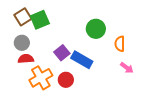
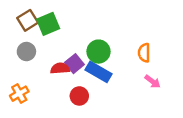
green circle: (96, 29) -> (99, 52), moved
red semicircle: (26, 59) -> (60, 68), moved
orange cross: (41, 78) -> (19, 94), moved, size x0.7

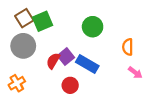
gray circle: (26, 52) -> (23, 46), size x1.5
green circle: (99, 52) -> (93, 27), moved
red semicircle: (60, 68) -> (53, 61), turned -56

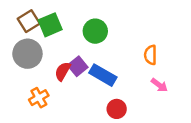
green circle: (93, 27) -> (95, 31), moved
orange cross: (17, 83) -> (39, 98), moved
red circle: (70, 85) -> (117, 109), moved

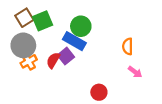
blue rectangle: (103, 75) -> (74, 41), moved
orange cross: (39, 98) -> (29, 61), moved

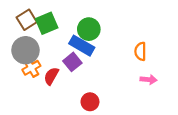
red semicircle: (53, 60) -> (51, 76), moved
pink arrow: (135, 72) -> (149, 80), turned -32
red circle: (99, 92) -> (90, 102), moved

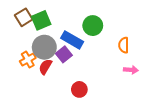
green circle: (89, 29) -> (93, 26), moved
gray circle: (26, 50) -> (44, 47), moved

